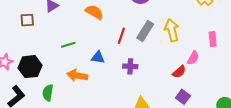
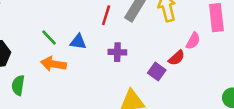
pink rectangle: (213, 39) -> (216, 18), size x1.5
green line: (68, 45) -> (49, 38), moved, turned 64
purple square: (183, 97) -> (157, 71), moved

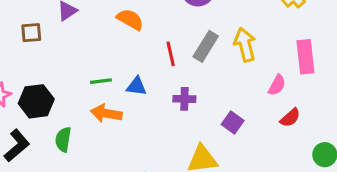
red line: (106, 15) -> (171, 54), turned -30
green line: (49, 38) -> (101, 81), turned -54
red semicircle: (177, 58) -> (290, 118), moved

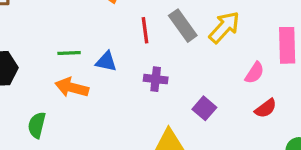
yellow arrow: (245, 45) -> (224, 27), turned 52
gray rectangle: (206, 46) -> (183, 26), turned -72
green semicircle: (63, 140) -> (37, 125), moved

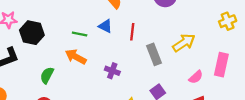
gray rectangle: (183, 26) -> (154, 54), moved
blue triangle: (106, 62) -> (105, 26), moved
purple cross: (156, 79) -> (112, 71), moved

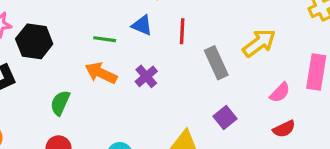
purple cross: (112, 71) -> (146, 76), moved, turned 32

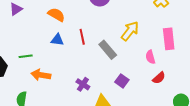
green line: (105, 39) -> (26, 56), moved
purple cross: (146, 76) -> (83, 84), moved
pink semicircle: (280, 93) -> (150, 57), turned 136

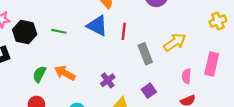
blue triangle: (57, 40) -> (97, 26), size x1.5
orange arrow: (41, 75) -> (65, 73), moved

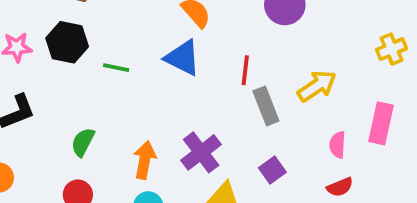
red line: (124, 31) -> (245, 70), moved
black hexagon: (25, 32) -> (67, 42), moved
orange arrow: (65, 73) -> (145, 160), moved, turned 72
purple cross: (108, 80) -> (201, 152), size x1.5

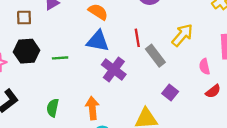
purple cross: (201, 152) -> (114, 70), moved

